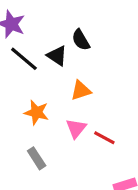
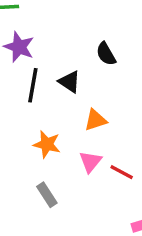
black semicircle: (81, 40) -> (106, 54), moved
black line: (24, 59) -> (33, 85), turned 60

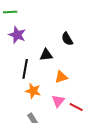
black triangle: (69, 82) -> (46, 55), turned -40
black line: (33, 85) -> (25, 69), moved

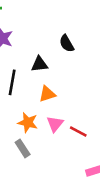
orange triangle: (61, 77) -> (47, 94), moved
orange star: (33, 91) -> (28, 123), moved

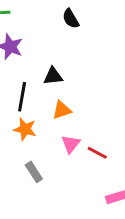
black semicircle: (67, 43) -> (71, 19), moved
orange star: (28, 123) -> (25, 129), moved

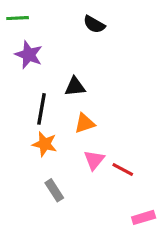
black semicircle: (71, 19) -> (94, 24), turned -30

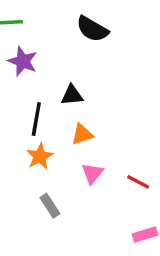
black semicircle: (94, 24) -> (92, 29), size x1.4
orange star: (45, 144) -> (40, 156), turned 30
red line: (123, 170) -> (138, 182), moved

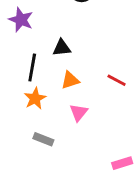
red line: (138, 182) -> (117, 80), moved
gray rectangle: (50, 206) -> (43, 139), turned -36

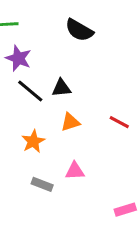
black line: (32, 68) -> (30, 91), moved, turned -60
pink triangle: (79, 113) -> (75, 171), moved, turned 48

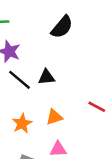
black semicircle: (79, 30) -> (62, 27), turned -80
orange triangle: (70, 122) -> (54, 117), moved

